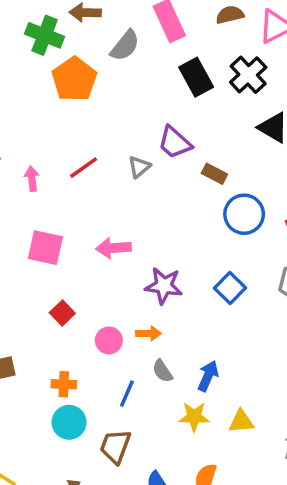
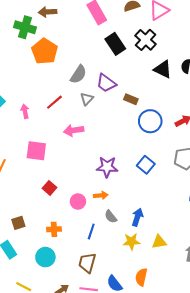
gray semicircle: (125, 46) -> (78, 74), moved
pink arrow: (113, 248) -> (74, 130), moved
cyan circle: (69, 422) -> (45, 257), moved

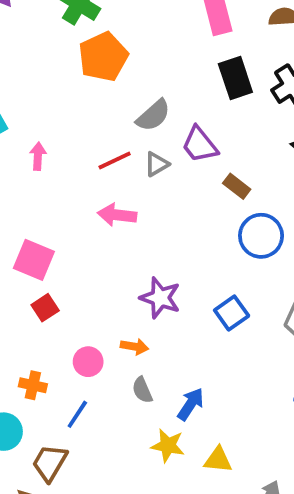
red line: (54, 102) -> (115, 161), moved
pink square: (36, 151) -> (34, 260), moved
pink circle: (78, 202) -> (88, 362), moved
blue line: (91, 232) -> (77, 414), moved
brown trapezoid: (87, 263) -> (50, 463), moved

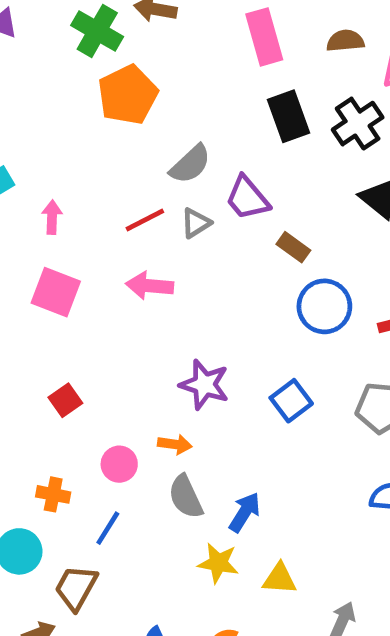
pink square: (34, 260) -> (56, 292), moved
gray semicircle: (142, 390) -> (186, 497), size x1.4

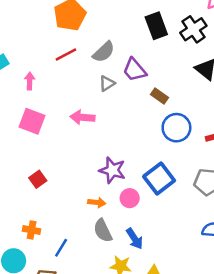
red line: (145, 220) -> (66, 55), moved
blue square: (291, 401) -> (159, 178), size x1.4
pink circle: (119, 464) -> (130, 198), moved
blue arrow: (245, 512) -> (135, 239), turned 115

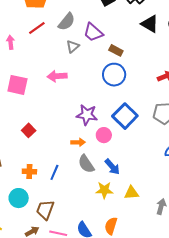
pink arrow: (30, 81) -> (11, 42), moved
blue circle: (176, 128) -> (114, 75), moved
blue line: (61, 248) -> (54, 172), moved

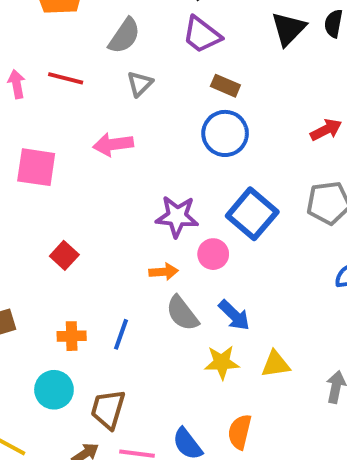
black triangle: (150, 24) -> (288, 29), turned 48
red line: (37, 28) -> (66, 78), moved, turned 54
purple trapezoid: (93, 32) -> (202, 35), moved

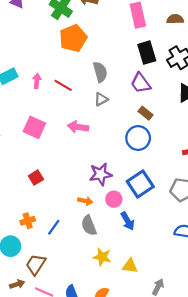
gray semicircle: (124, 36) -> (100, 72), turned -66
purple star: (177, 217) -> (101, 174), turned -30
blue arrow: (234, 315) -> (128, 221), moved
orange cross: (72, 336) -> (28, 221), turned -32

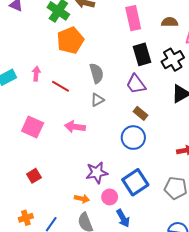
pink arrow: (37, 81) -> (36, 74), moved

